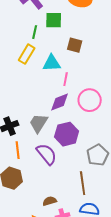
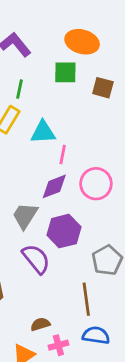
green square: (54, 20) -> (65, 72), moved
brown square: (75, 45) -> (103, 88), moved

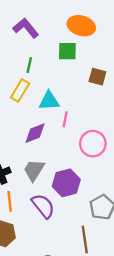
brown square: (103, 88) -> (97, 77), moved
purple diamond: (54, 186) -> (35, 133), moved

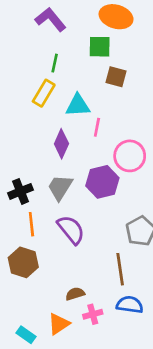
brown square: (97, 77) -> (116, 77), moved
purple diamond: (35, 133) -> (61, 144), turned -45
purple hexagon: (66, 183) -> (102, 182), moved

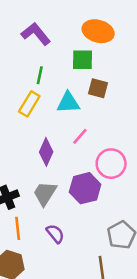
cyan triangle: (78, 105) -> (68, 103), moved
pink line: (97, 127) -> (80, 136), turned 30
purple semicircle: (71, 230) -> (55, 234), size x0.7

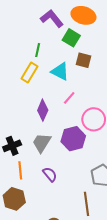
purple L-shape: (36, 34) -> (52, 18), moved
green square: (83, 60) -> (71, 38), turned 30
cyan triangle: (68, 103) -> (60, 71), turned 30

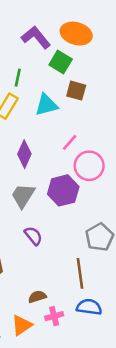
cyan triangle: (60, 71) -> (46, 105), turned -42
pink line: (69, 98) -> (70, 142), moved

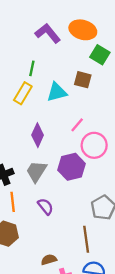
green square: (61, 62) -> (100, 55), moved

